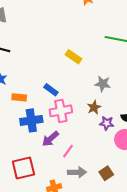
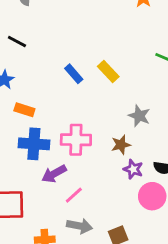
blue rectangle: (51, 90) -> (74, 74), moved

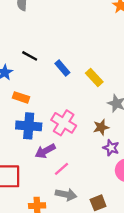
black line: (17, 42) -> (30, 56), moved
yellow rectangle: (108, 72) -> (94, 77), moved
pink cross: (76, 140) -> (64, 123), turned 30

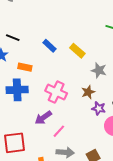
black line: (30, 56) -> (13, 38), moved
orange rectangle: (21, 97) -> (25, 67), moved
blue cross: (29, 126) -> (17, 90), moved

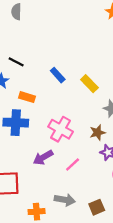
pink line: (59, 131) -> (73, 165), moved

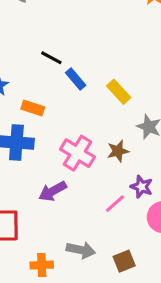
black line: (16, 62) -> (51, 58), moved
brown star: (98, 132) -> (118, 151), moved
pink line: (73, 165) -> (115, 204), moved

